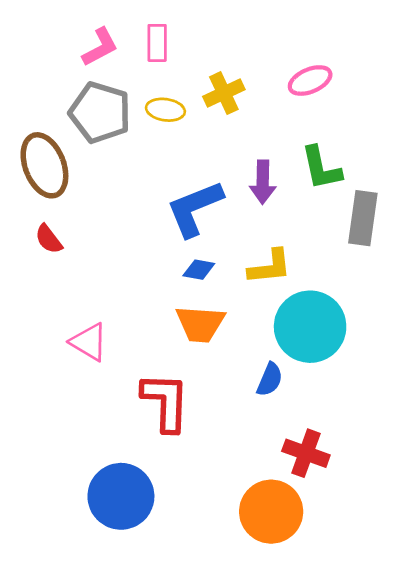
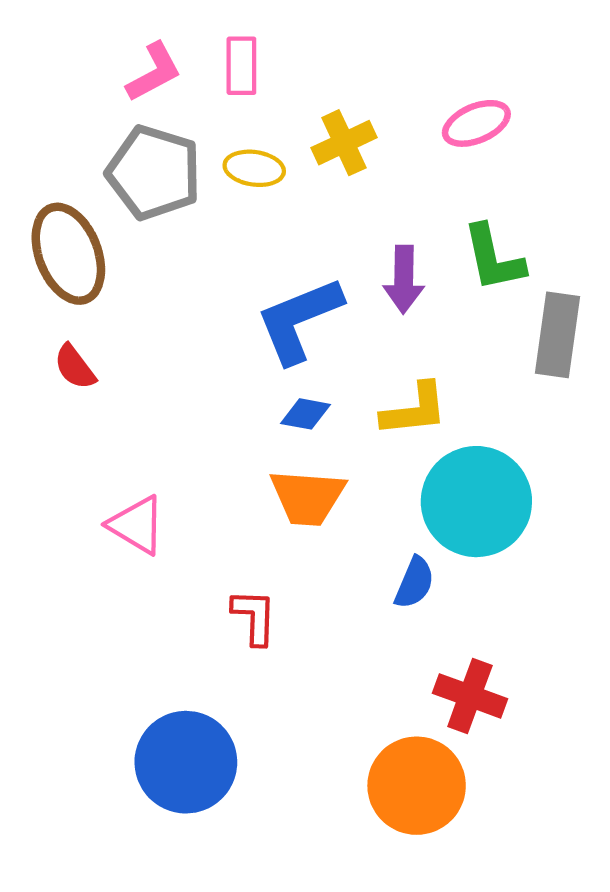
red L-shape: (165, 402) -> (254, 617), size x0.6

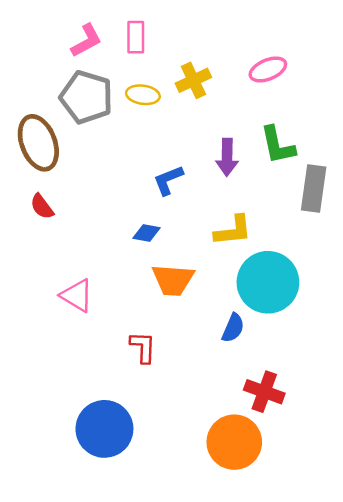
blue L-shape: (299, 320) -> (168, 180), size x0.6
blue diamond: (305, 414) -> (147, 233), moved

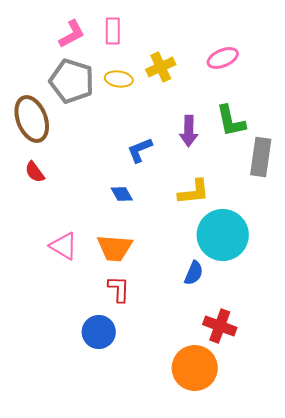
blue diamond: (147, 233) -> (122, 194), turned 50
orange trapezoid: (173, 280) -> (115, 248), moved
blue circle: (104, 429) -> (99, 332), moved, size x0.7

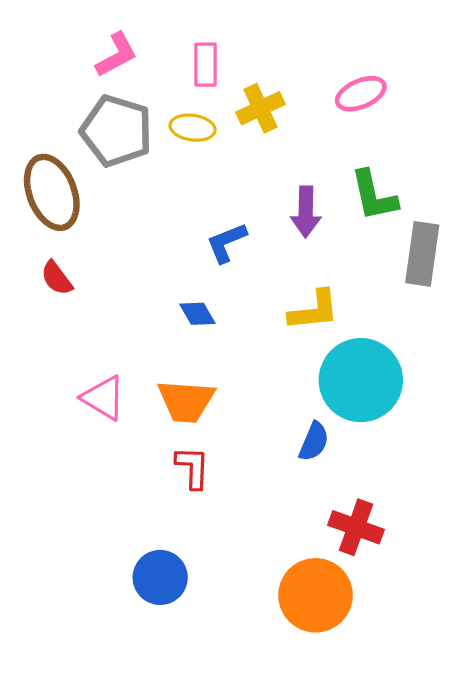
pink rectangle: (113, 31) -> (205, 65), moved
blue circle: (99, 332) -> (160, 577), moved

